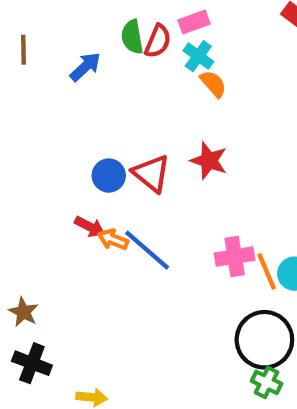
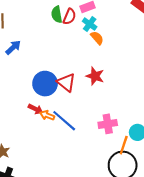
blue arrow: (85, 67) -> (13, 47), moved
blue circle: (109, 176) -> (45, 84), size x1.5
orange line: (267, 271) -> (124, 145), moved, turned 42

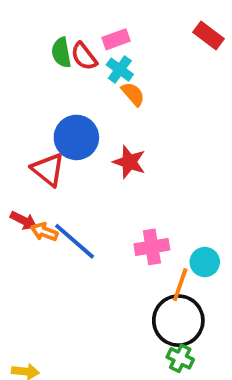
red semicircle: (69, 17) -> (84, 56), turned 119
red triangle: (66, 82) -> (48, 170), moved
blue circle: (45, 84) -> (76, 137), moved

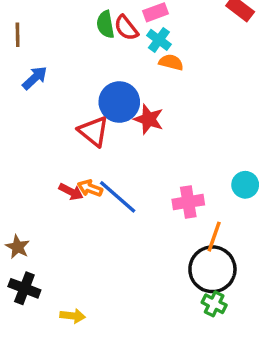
orange semicircle: (133, 94) -> (171, 62), turned -35
red star: (129, 162) -> (149, 119), moved
red arrow: (24, 220) -> (71, 192), moved
cyan circle: (205, 262) -> (245, 185), moved

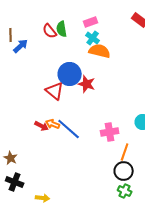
red semicircle: (126, 28) -> (50, 31), moved
orange semicircle: (171, 62) -> (100, 51), size x1.5
blue arrow: (35, 78) -> (21, 46), moved
black circle: (212, 269) -> (124, 171), size x0.7

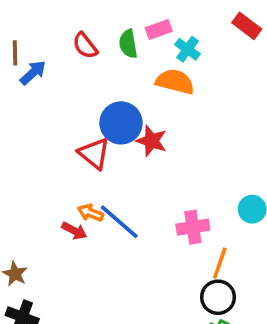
green semicircle: (62, 29) -> (128, 44), moved
cyan cross: (93, 38) -> (187, 49), moved
red arrow: (42, 126) -> (74, 231), moved

